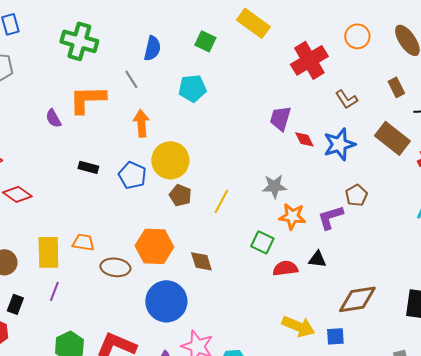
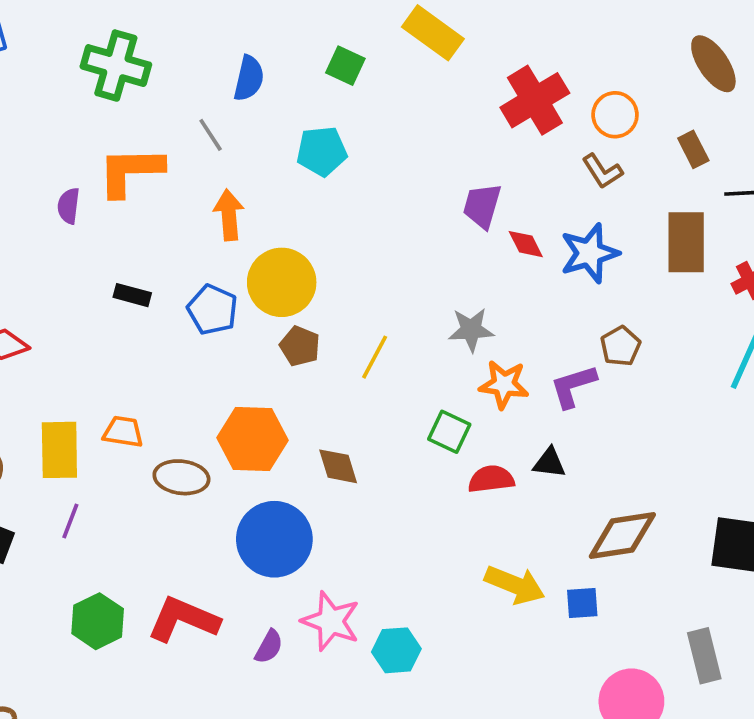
orange circle: (357, 36) -> (615, 115), moved
purple semicircle: (53, 118) -> (69, 206), turned 36
brown rectangle: (392, 138) -> (686, 242), turned 52

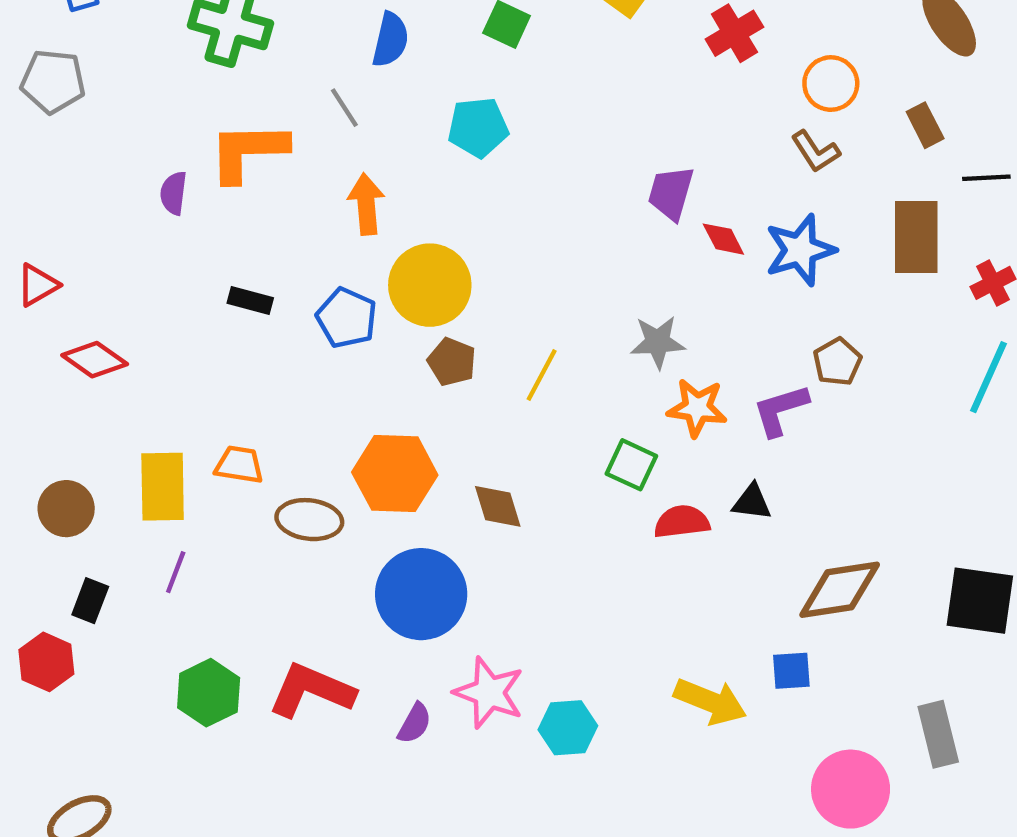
red cross: (535, 100) -> (734, 33), moved, size x0.7
yellow arrow: (515, 585) -> (710, 701), moved

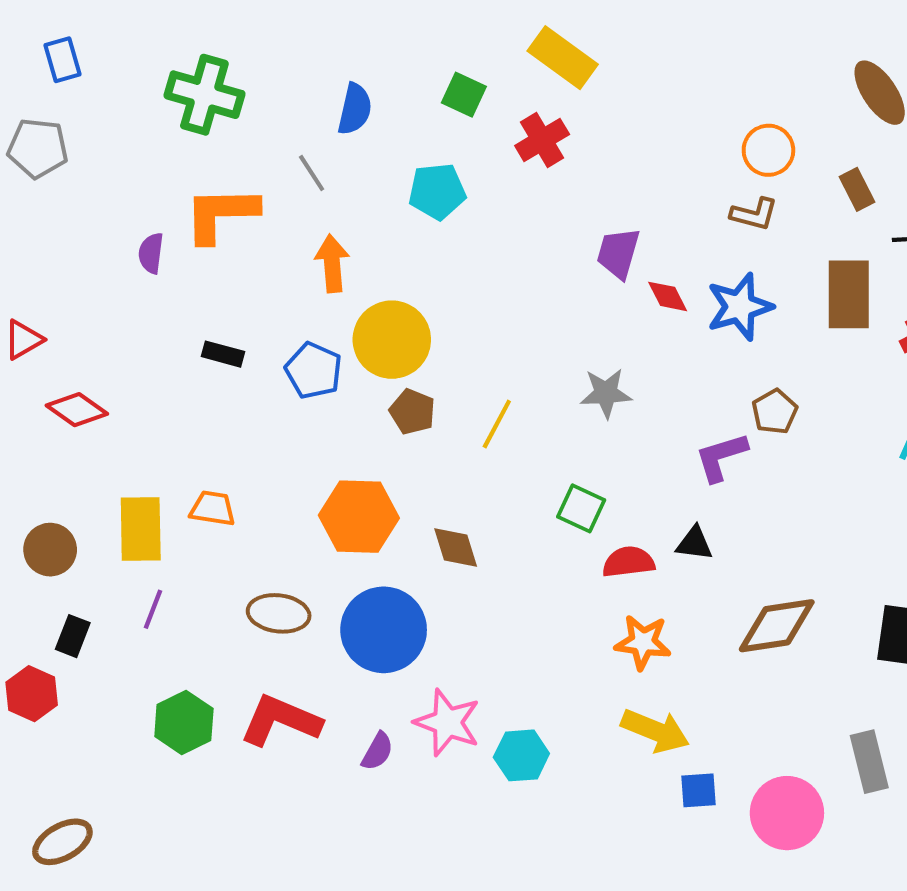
red cross: (734, 33) -> (542, 140), moved
brown L-shape: (815, 151) -> (754, 214), turned -42
orange star: (697, 408) -> (643, 642), moved
brown ellipse: (309, 520) -> (279, 613), moved
blue square: (791, 671) -> (698, 790), moved

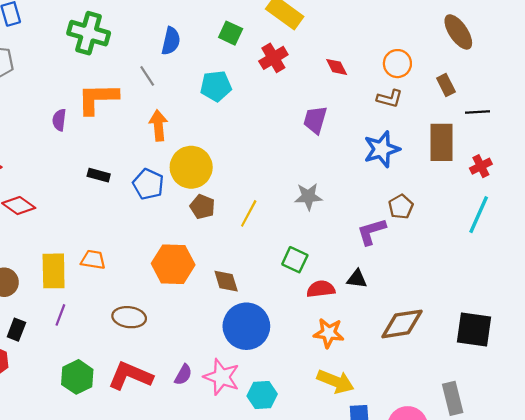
red diamond: (668, 296) -> (337, 67), moved
blue circle: (384, 630) -> (246, 326), moved
purple semicircle: (377, 751) -> (183, 375), moved

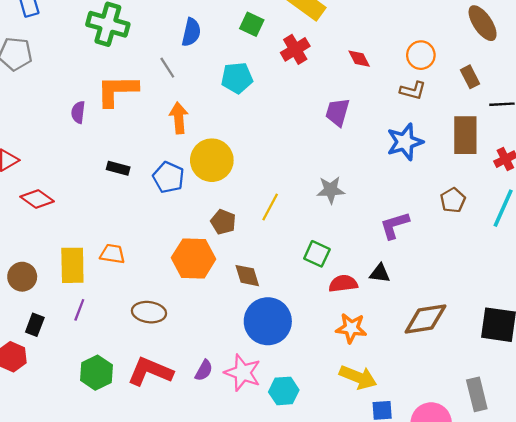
brown pentagon: (202, 207) -> (223, 222), moved
brown pentagon: (401, 207) -> (453, 200), moved

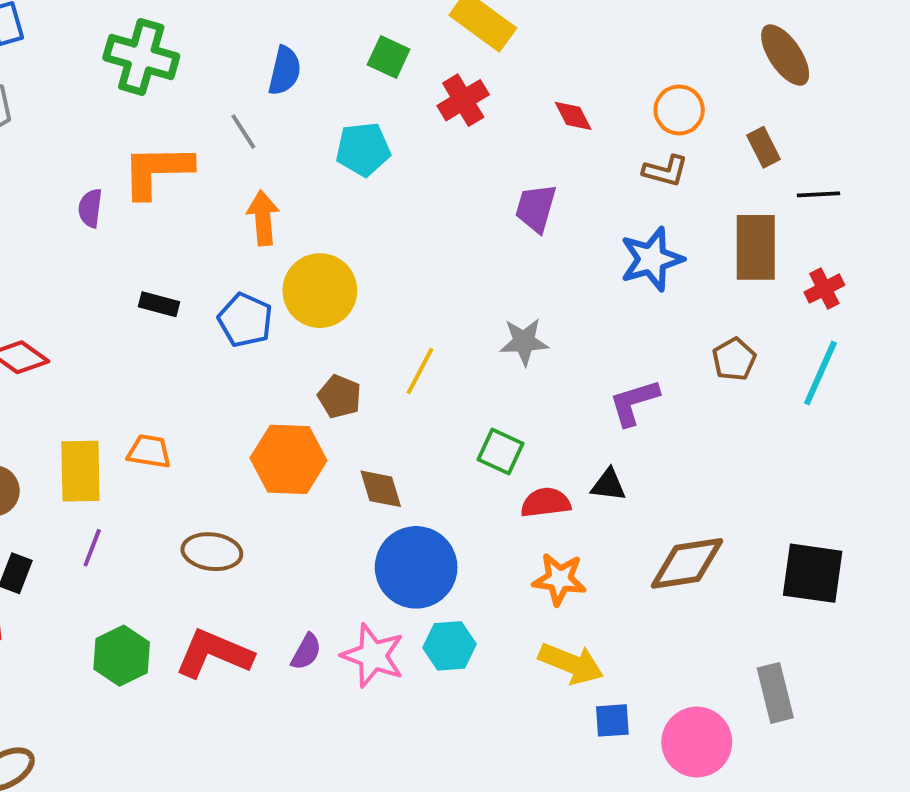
cyan hexagon: (284, 391) -> (449, 646), moved

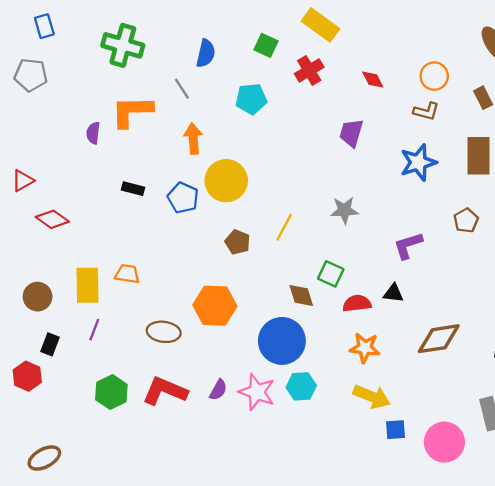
orange hexagon: (288, 459) -> (215, 306), moved
brown diamond: (381, 489) -> (301, 295), moved

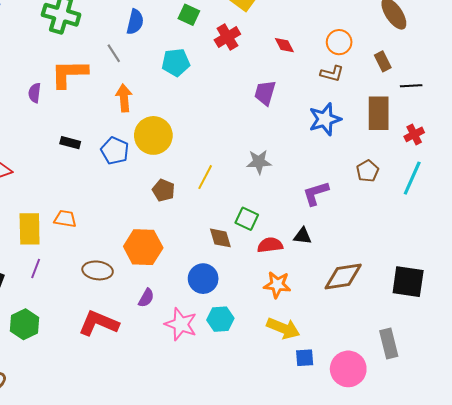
blue circle: (282, 341) -> (203, 279), size x0.7
purple semicircle: (218, 390) -> (146, 298), moved
green hexagon: (111, 392) -> (24, 324), moved

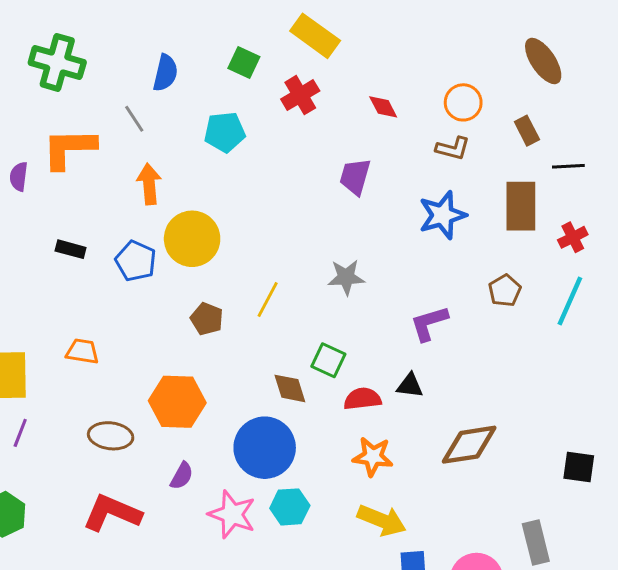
orange trapezoid: (65, 219) -> (82, 351), moved
blue circle: (203, 279) -> (265, 448), size x1.4
black square: (408, 282) -> (579, 467), moved, size x0.7

